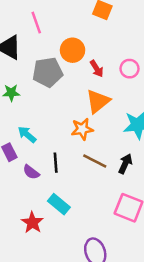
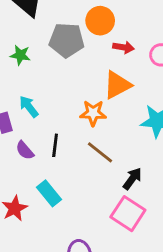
red arrow: (97, 69) -> (123, 47), turned -60
black arrow: (125, 164) -> (132, 179), moved

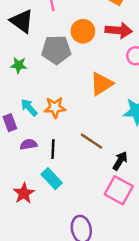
red arrow: (123, 47) -> (119, 30), moved, size x1.5
orange star: (93, 113) -> (55, 107), moved
black line: (55, 145) -> (53, 149), moved
purple semicircle: (25, 150) -> (29, 144), turned 126

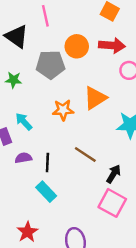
orange star: (55, 107) -> (63, 110), moved
red star: (24, 193) -> (27, 232), moved

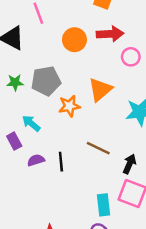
gray pentagon: (50, 65) -> (46, 81), moved
cyan rectangle: (46, 192) -> (103, 205), moved, turned 45

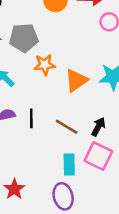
orange triangle: (100, 90) -> (76, 80), moved
brown line: (98, 148) -> (67, 127), moved

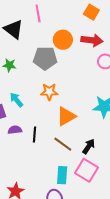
gray pentagon: (24, 38) -> (45, 58), moved
orange triangle: (76, 80) -> (66, 116), moved

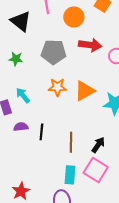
orange circle: (63, 40) -> (74, 17), moved
red arrow: (92, 40) -> (90, 45), moved
orange triangle: (66, 116) -> (85, 91), moved
brown line: (63, 144) -> (71, 142), turned 54

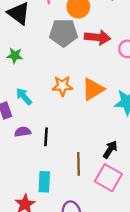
gray pentagon: (54, 52) -> (64, 33), moved
brown line: (71, 142) -> (79, 164), moved
cyan rectangle: (70, 175) -> (44, 182), moved

